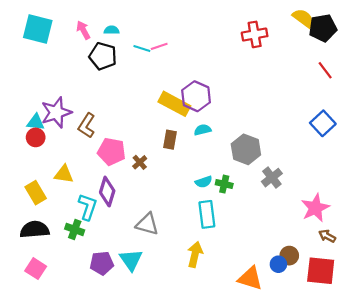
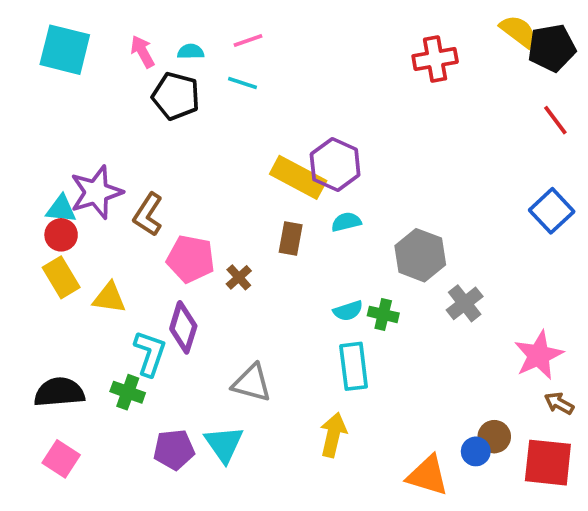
pink line: (159, 46) -> (248, 40), moved
yellow rectangle: (36, 193) -> (61, 277), moved

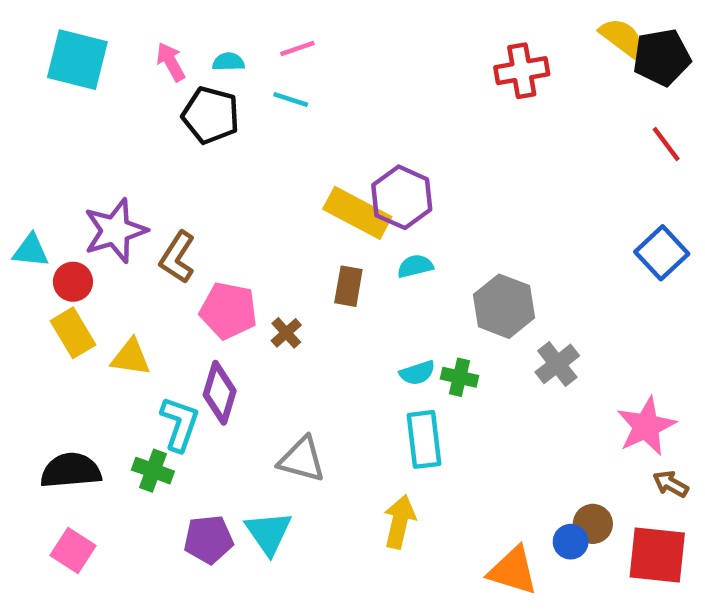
cyan triangle: (61, 209) -> (31, 251), moved

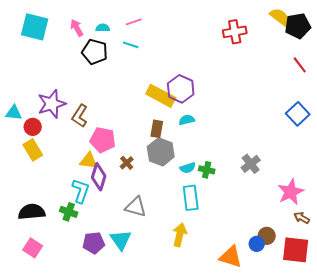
gray hexagon: (504, 306) -> (161, 152), moved
brown cross: (286, 333) -> (127, 163), moved
yellow triangle: (131, 357) -> (89, 161), moved

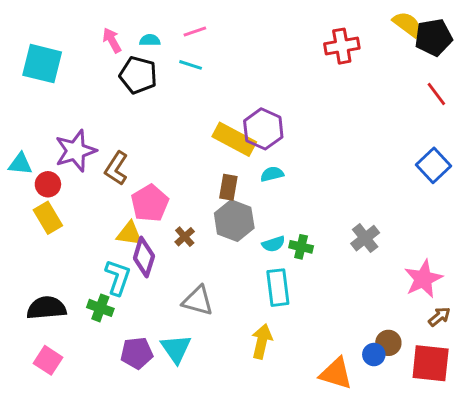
cyan square: (35, 27) -> (42, 64), moved
pink pentagon: (103, 140) -> (150, 203), turned 30
brown arrow: (302, 218) -> (439, 317), turned 112

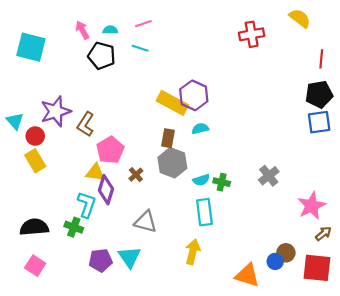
black pentagon: (434, 37) -> (319, 94), moved
red line: (436, 94) -> (321, 59), moved, turned 42
cyan triangle: (20, 164) -> (15, 121), turned 42
blue square: (434, 165) -> (319, 122), turned 35

